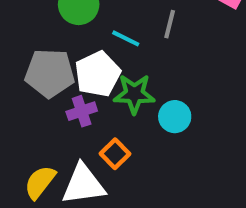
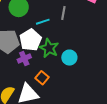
cyan line: (126, 38) -> (43, 22), turned -40
green star: (134, 94) -> (49, 48), turned 30

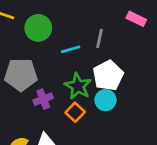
white pentagon: (30, 40) -> (108, 75), moved
orange square: (42, 78) -> (75, 112), moved

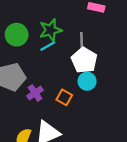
gray line: (100, 38) -> (82, 40), moved
green star: (78, 86) -> (50, 30), moved, turned -30

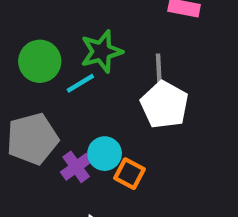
cyan line: (48, 46) -> (80, 83), moved
cyan circle: (87, 81) -> (105, 154), moved

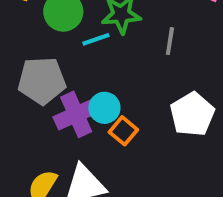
white pentagon: (164, 105) -> (192, 114), moved
purple cross: (76, 167) -> (76, 114), size x1.5

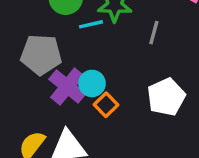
purple cross: (76, 114) -> (67, 86), turned -33

